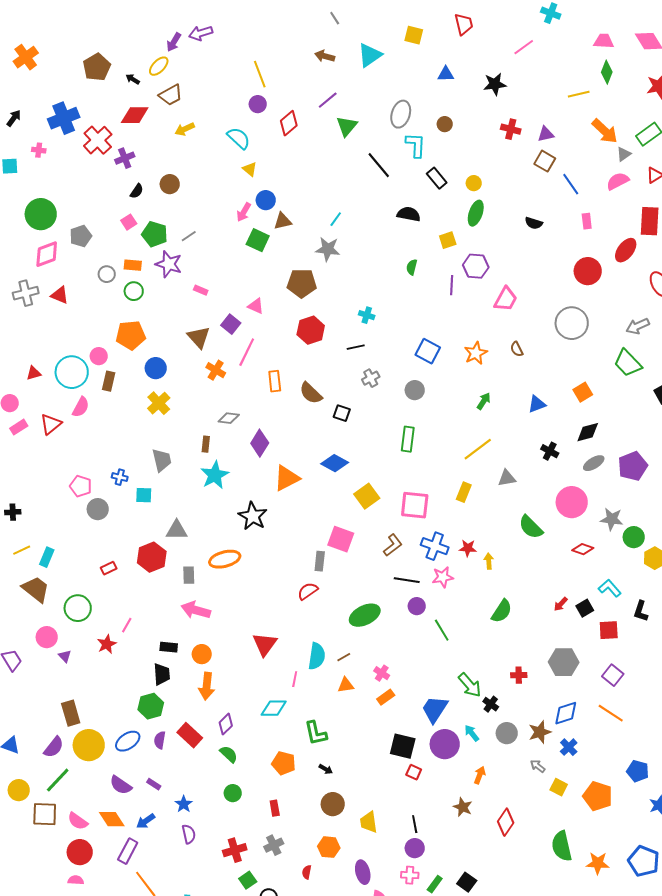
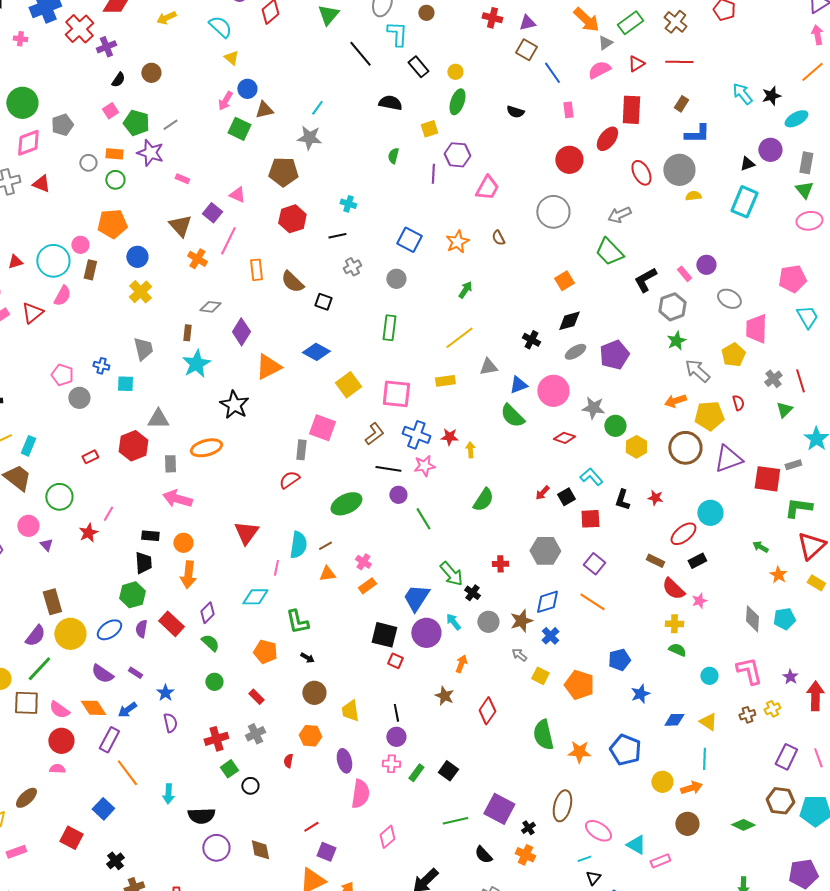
blue triangle: (537, 404) -> (518, 385), moved
yellow rectangle: (464, 492) -> (445, 381), turned 60
blue pentagon: (638, 771) -> (619, 660), turned -30
red rectangle: (275, 808) -> (256, 697), turned -35

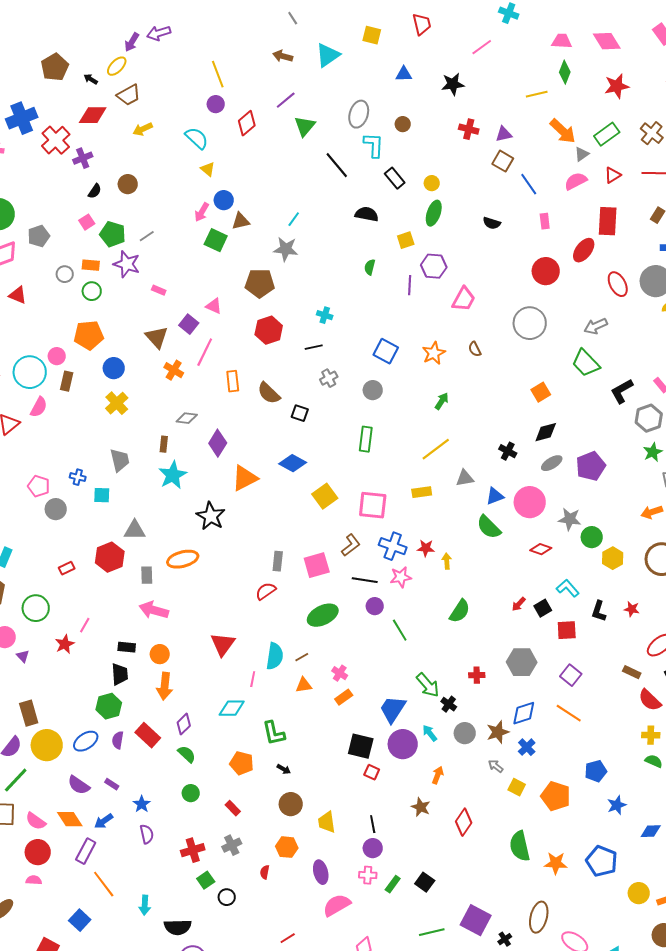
pink square: (322, 428) -> (317, 565), moved, turned -36
pink semicircle: (360, 794) -> (337, 905), turned -128

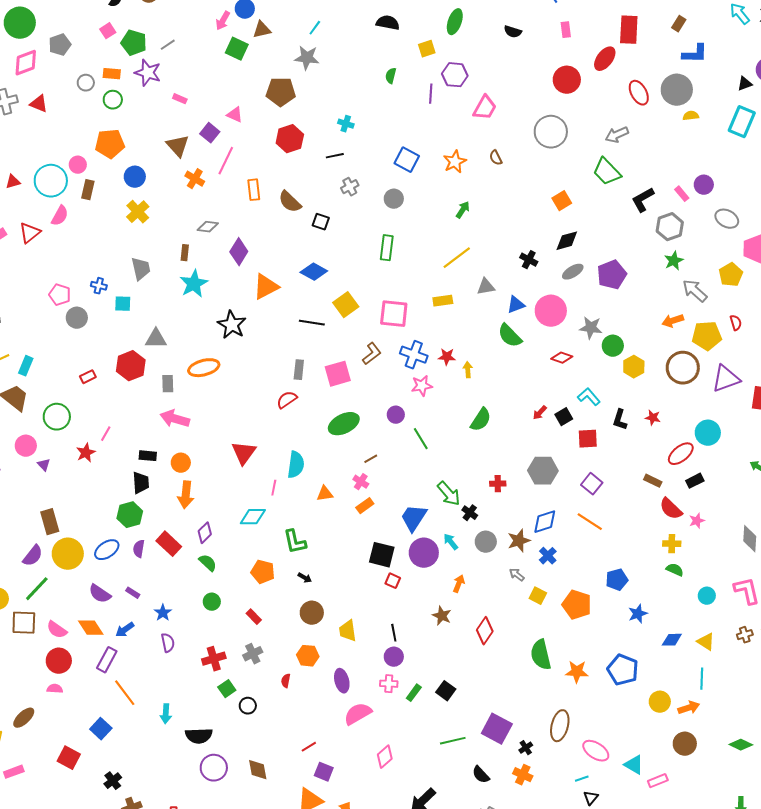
black line: (365, 580) -> (312, 323), moved
brown line: (302, 657) -> (371, 459), moved

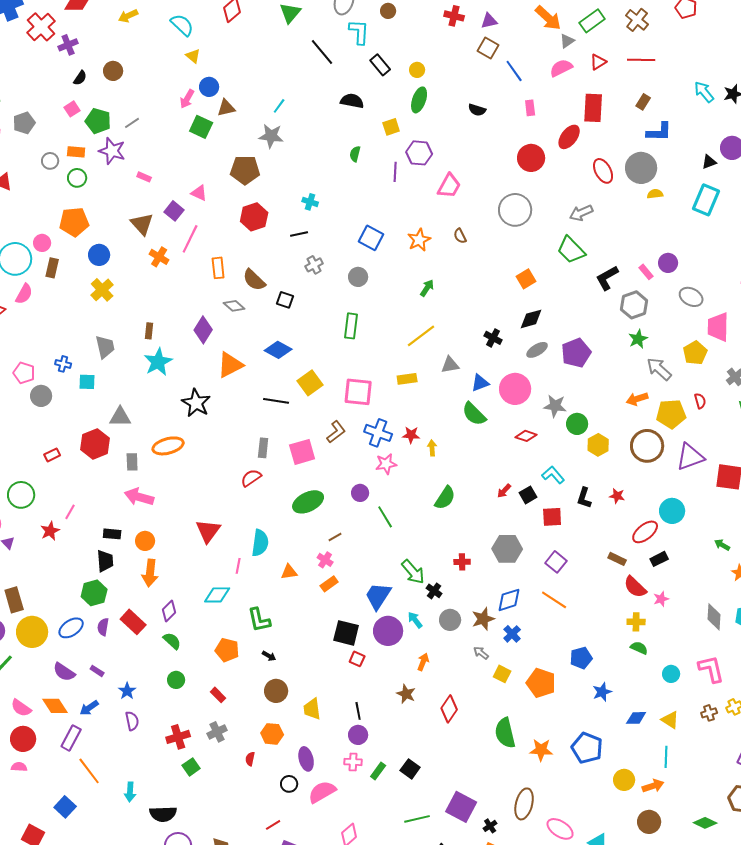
gray diamond: (208, 227) -> (234, 306), moved, turned 35
black circle: (248, 706) -> (289, 784), moved

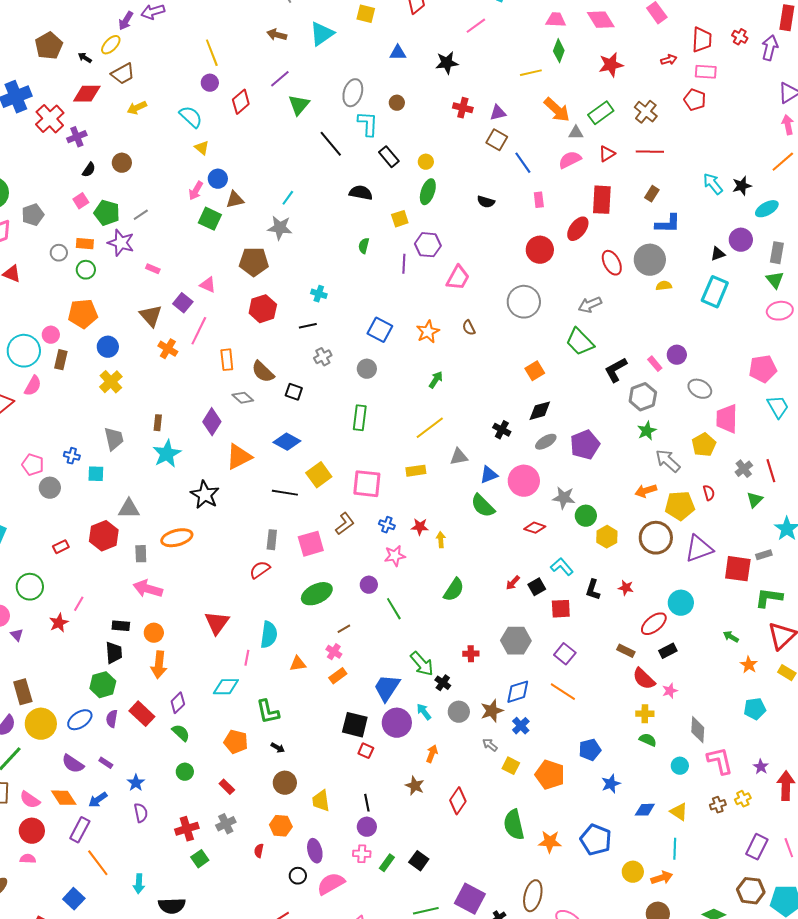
gray triangle: (567, 41) -> (576, 133), turned 35
blue cross: (378, 433) -> (387, 525), size x0.6
gray diamond: (714, 617) -> (698, 730), moved

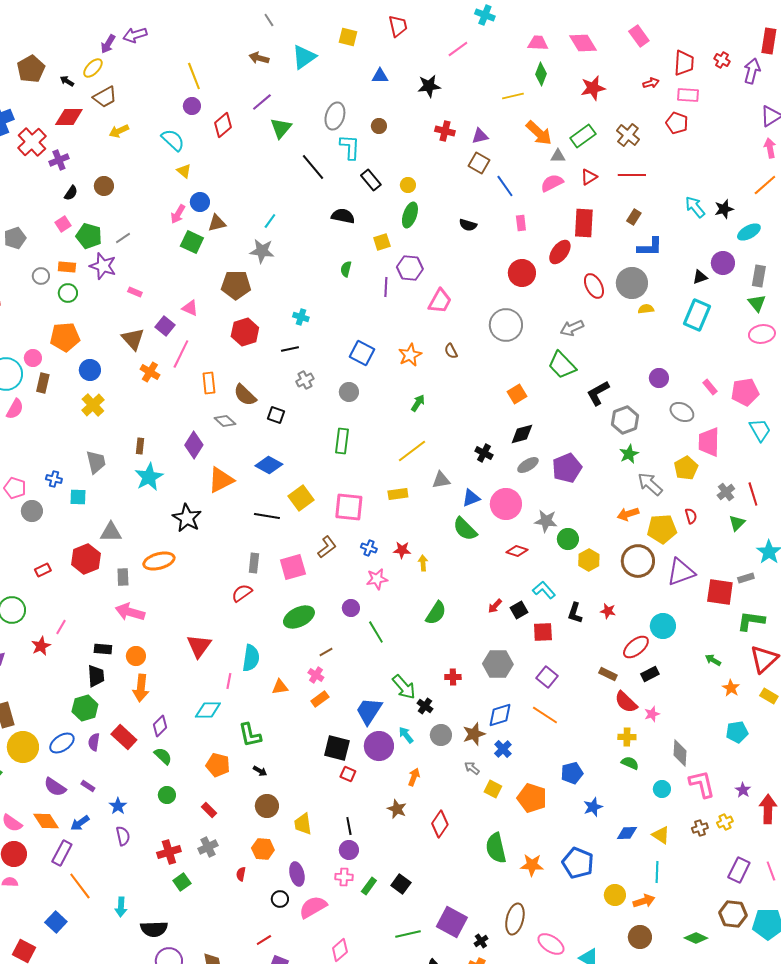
pink rectangle: (655, 364) -> (710, 387), moved

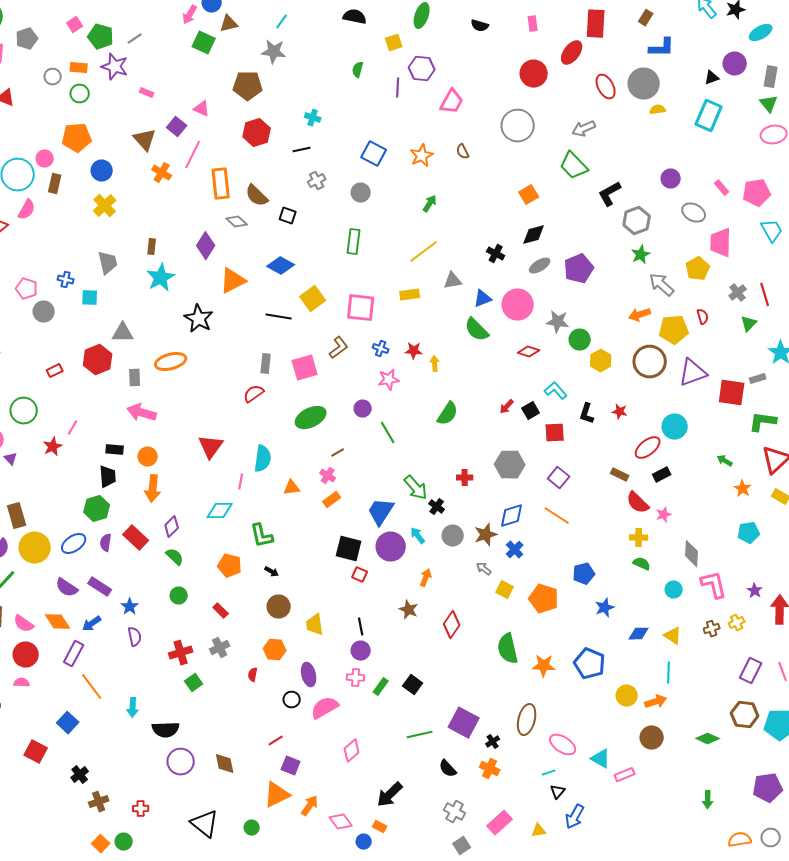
orange rectangle: (209, 383) -> (221, 184), size x1.4
purple rectangle: (88, 786) -> (100, 587), size x1.6

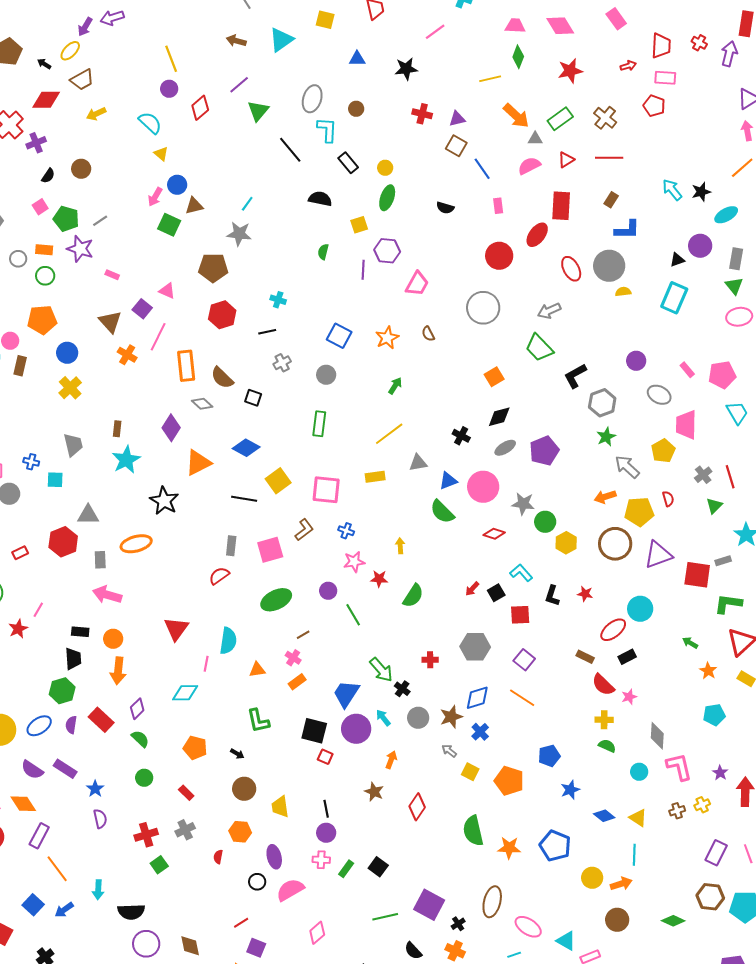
red star: (414, 351) -> (379, 579), moved
green L-shape: (262, 536) -> (258, 721), moved
blue arrow: (92, 624) -> (64, 910), moved
blue diamond: (639, 634) -> (604, 816), turned 40

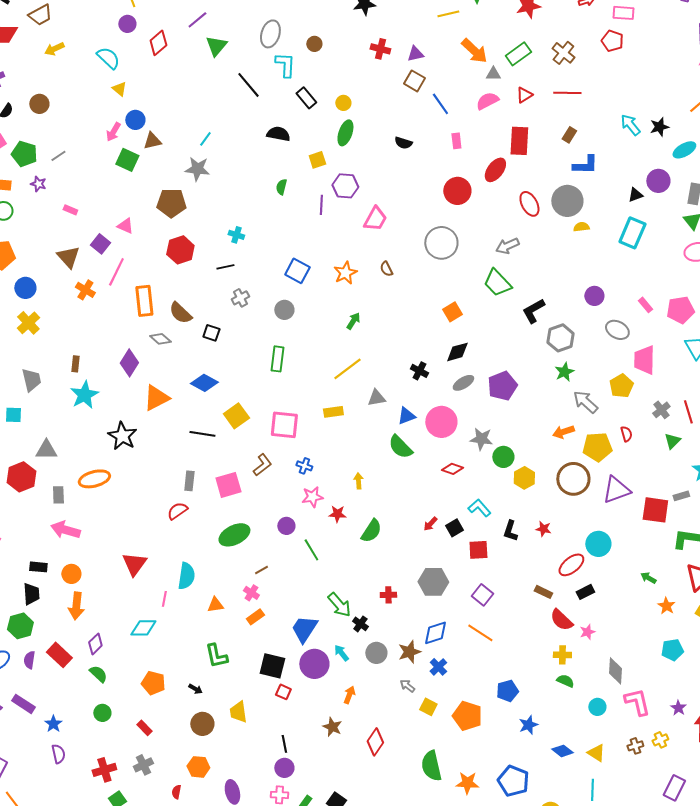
purple star: (80, 249) -> (38, 184), size x0.6
yellow trapezoid: (280, 807) -> (238, 712), moved

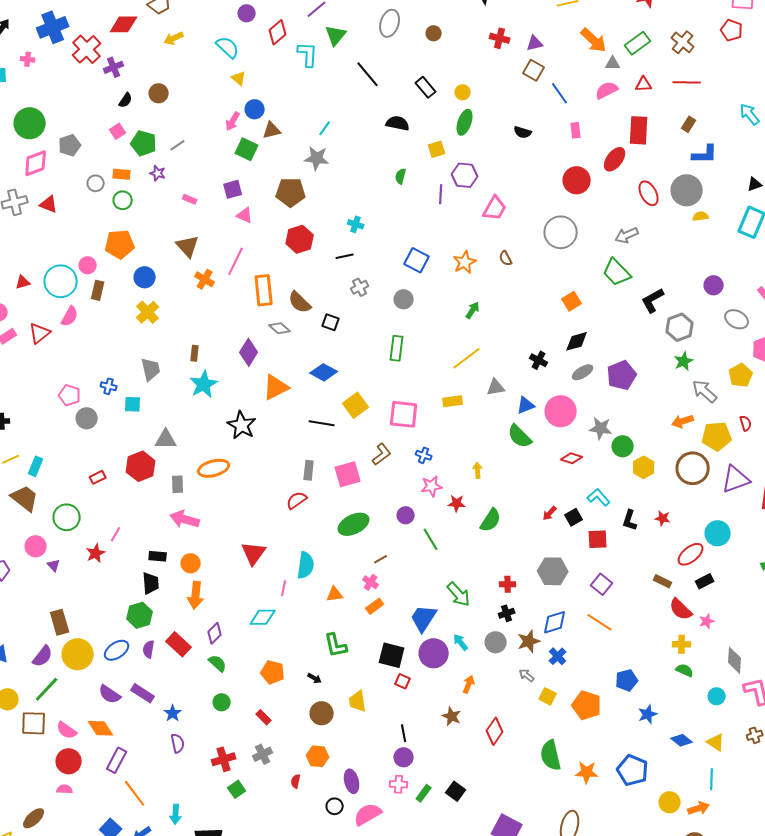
cyan L-shape: (285, 65) -> (308, 54), moved
red triangle: (524, 95) -> (644, 84), turned 30
purple square: (100, 244) -> (233, 189), moved, turned 36
black cross: (360, 624) -> (507, 613), moved, turned 35

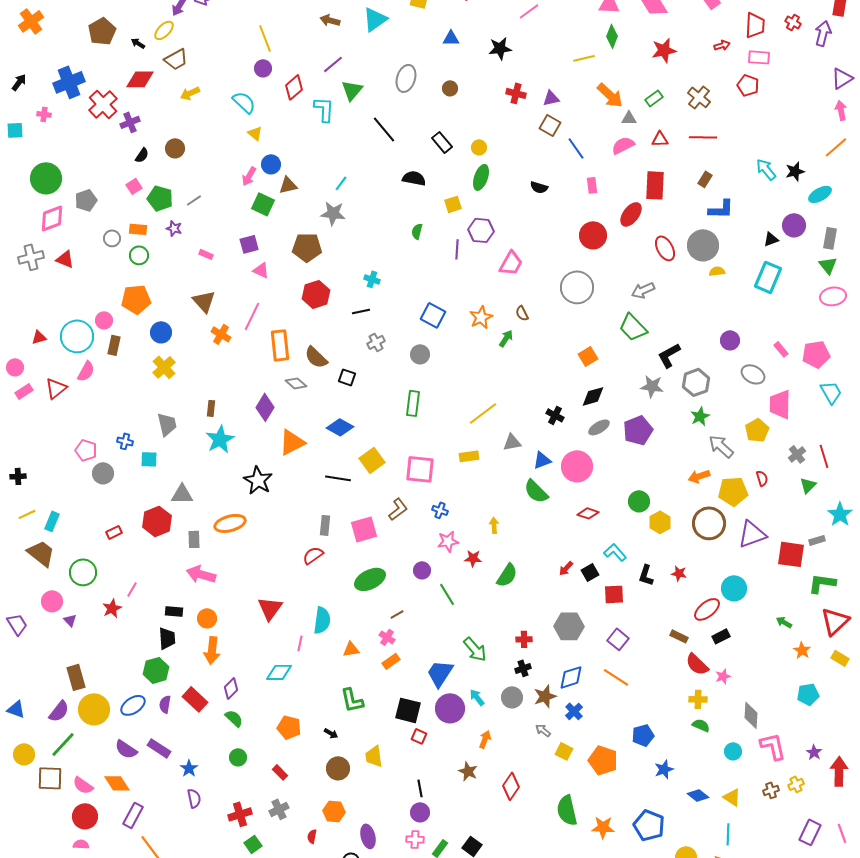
green rectangle: (638, 43) -> (654, 98), size x0.7
green arrow: (473, 310) -> (506, 338), moved
gray star: (601, 428) -> (652, 386), moved

